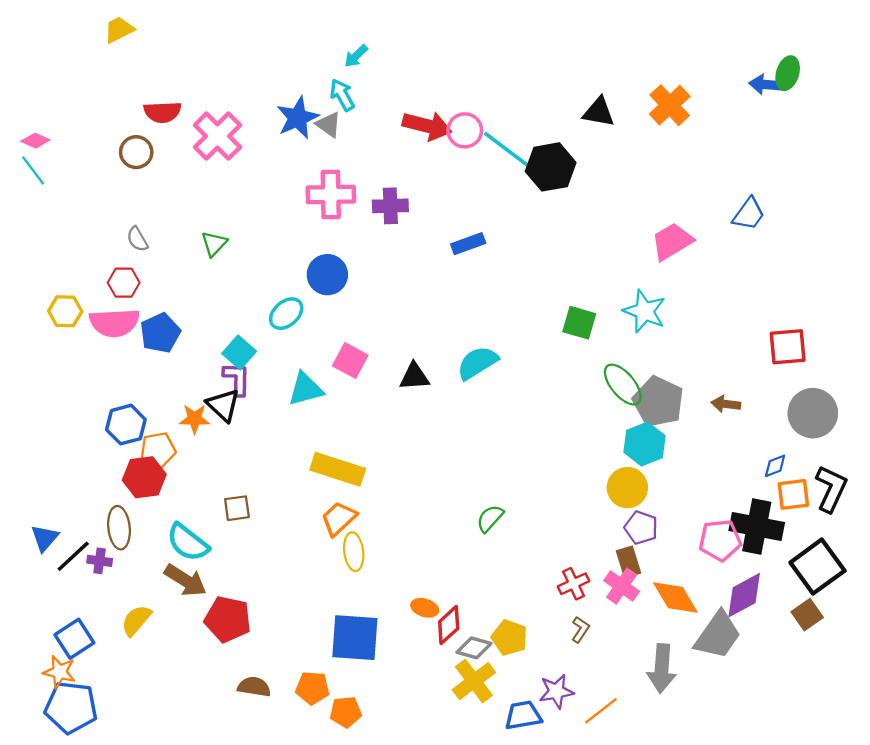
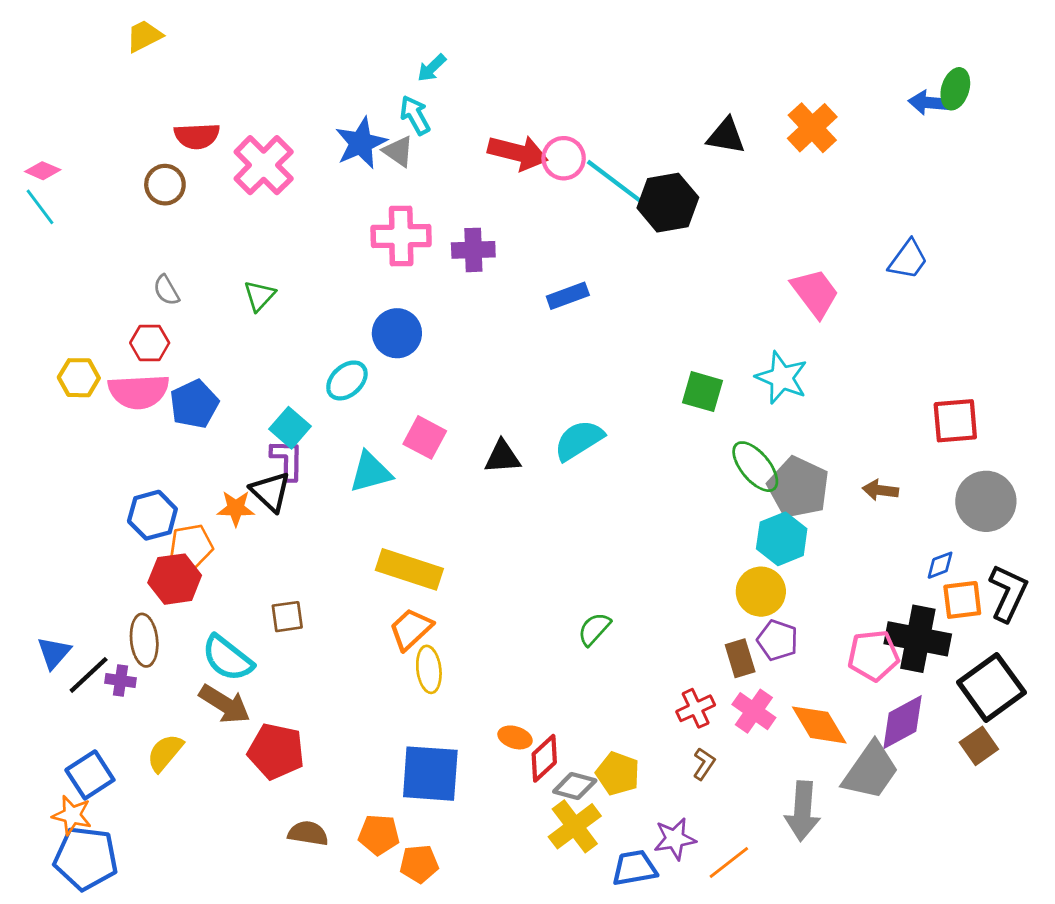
pink trapezoid: (672, 241) -> (815, 293), turned 84
brown rectangle: (628, 562) -> (740, 658), moved

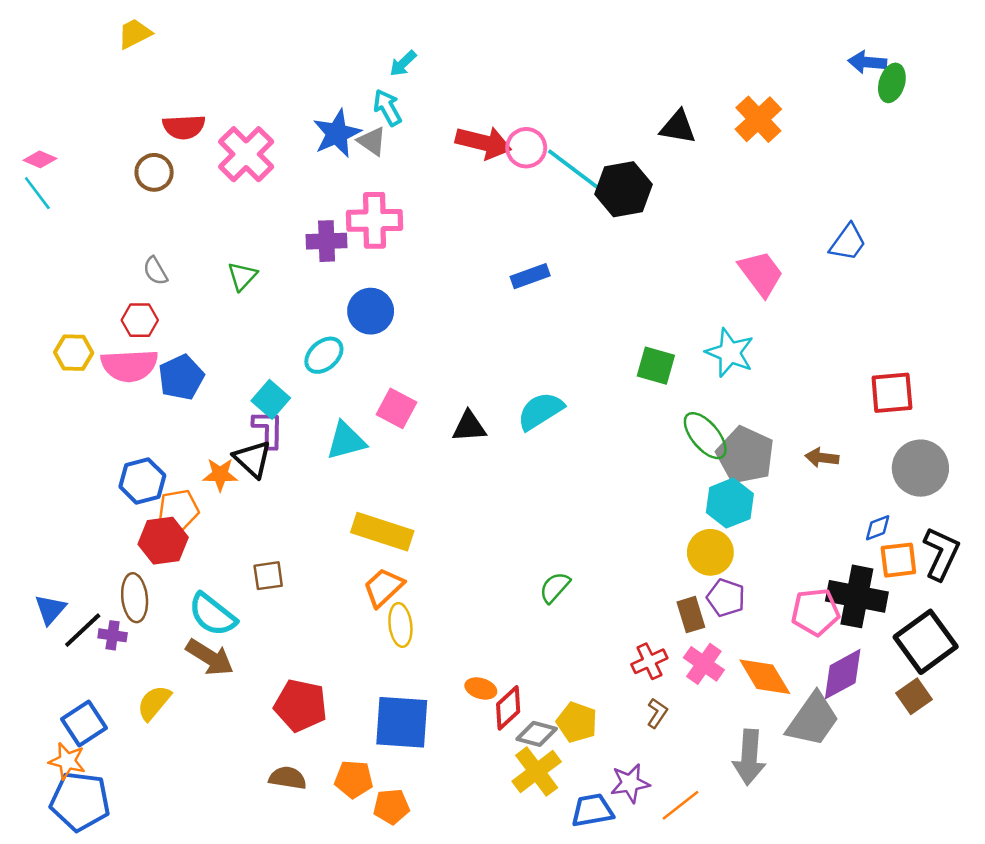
blue arrow: (929, 103) -> (867, 62), moved
purple cross: (473, 250) -> (327, 241), moved
red pentagon: (276, 751) -> (301, 705), moved

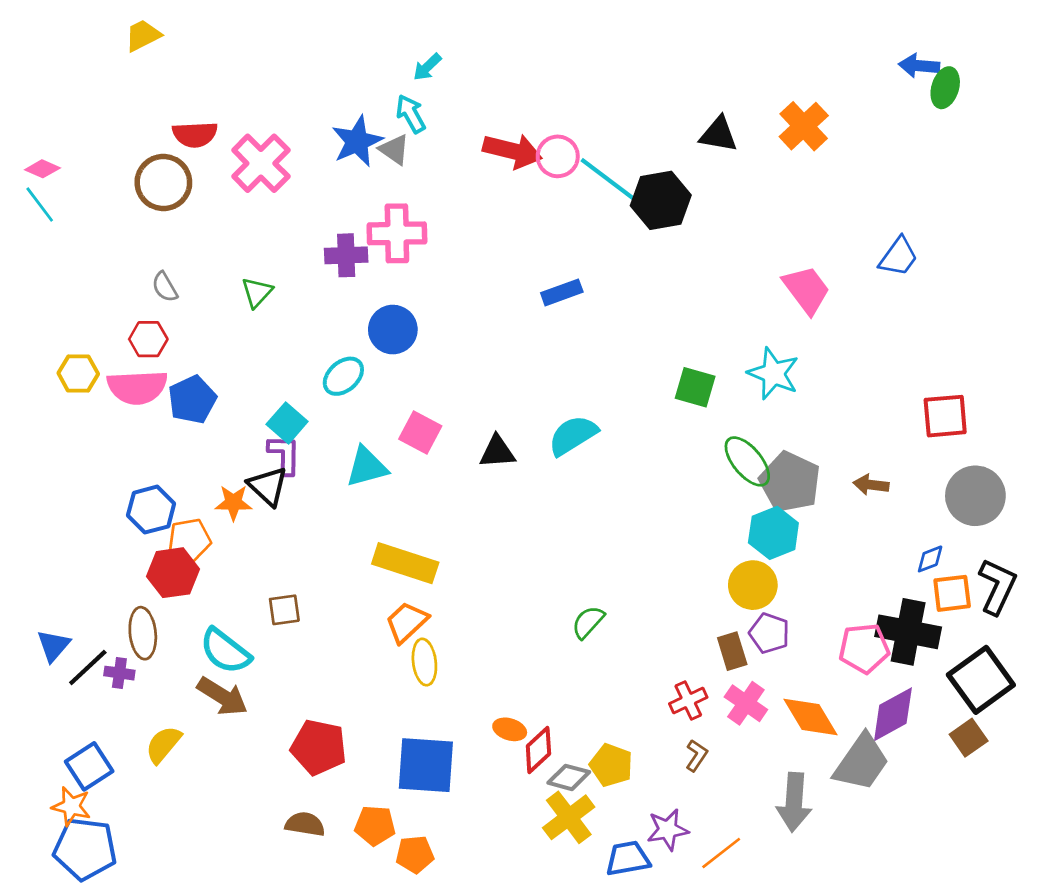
brown circle: (154, 172) -> (163, 183), size x1.4

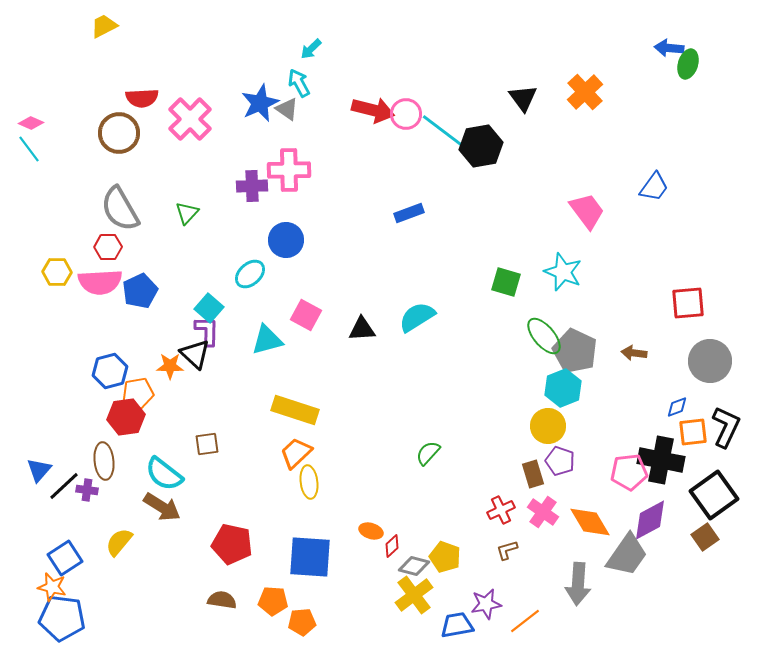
black triangle: (718, 134) -> (523, 98), turned 44
gray semicircle: (165, 287) -> (120, 209), size x2.0
red diamond: (538, 750) -> (392, 546), size x0.7
brown L-shape: (696, 755) -> (507, 550), turned -140

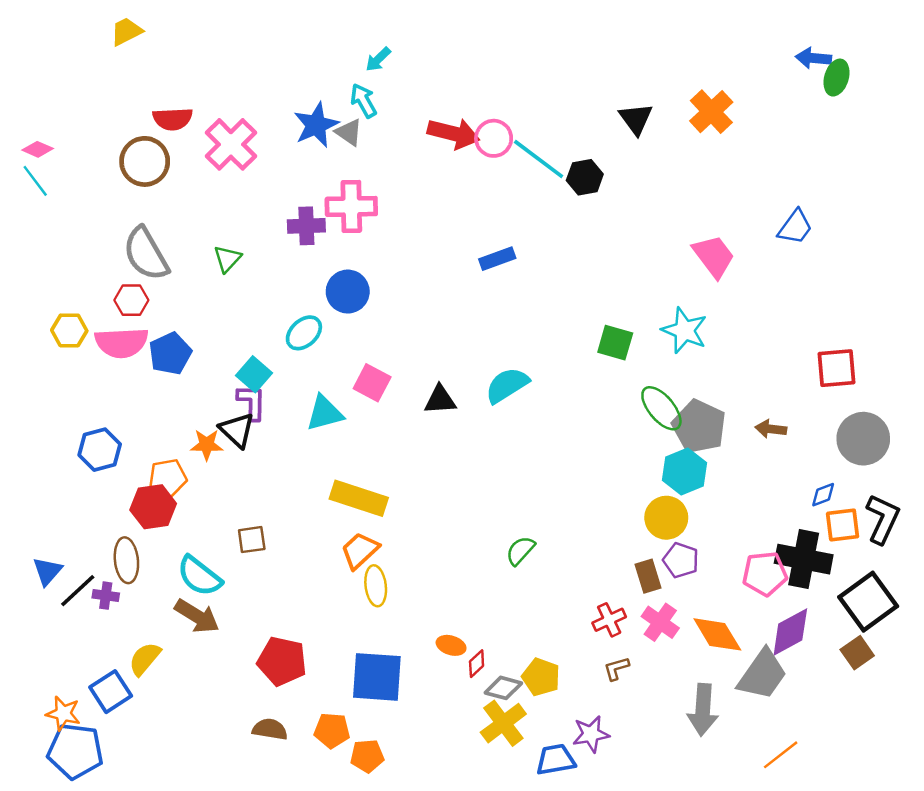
black hexagon: (481, 146) -> (585, 177), size x0.7
blue hexagon: (110, 371) -> (100, 450), moved
blue square: (65, 558) -> (111, 692), moved
orange line: (525, 621) -> (781, 755), moved

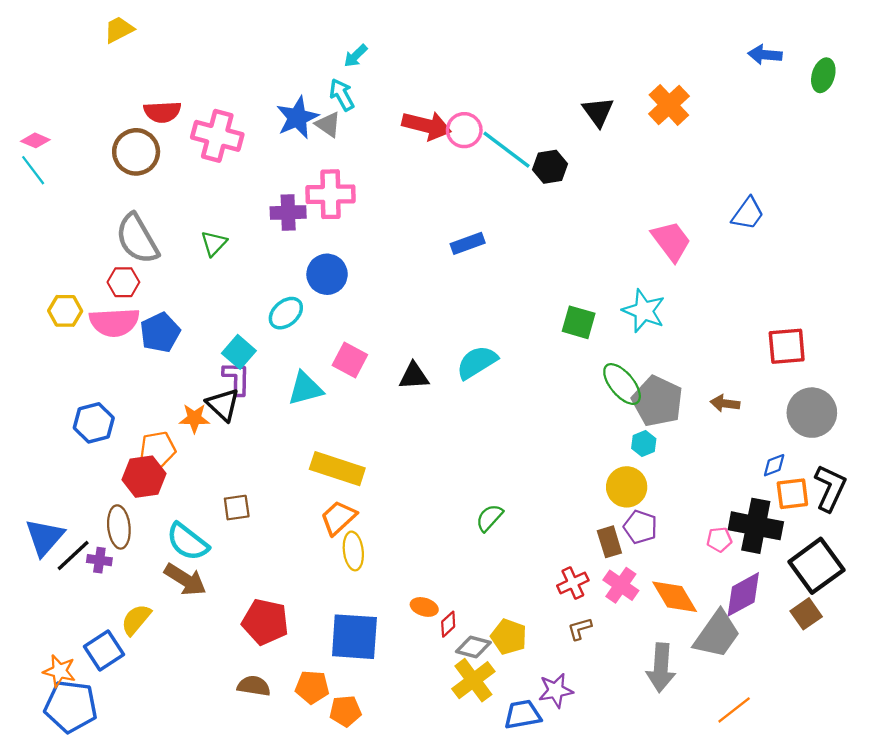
green ellipse: (836, 78) -> (823, 75), moved
pink cross: (231, 144) -> (217, 136), turned -30
cyan hexagon: (685, 471) -> (644, 443), size x0.6
blue triangle: (47, 571) -> (45, 537), size x1.4
pink pentagon: (765, 574) -> (719, 540), size x0.6

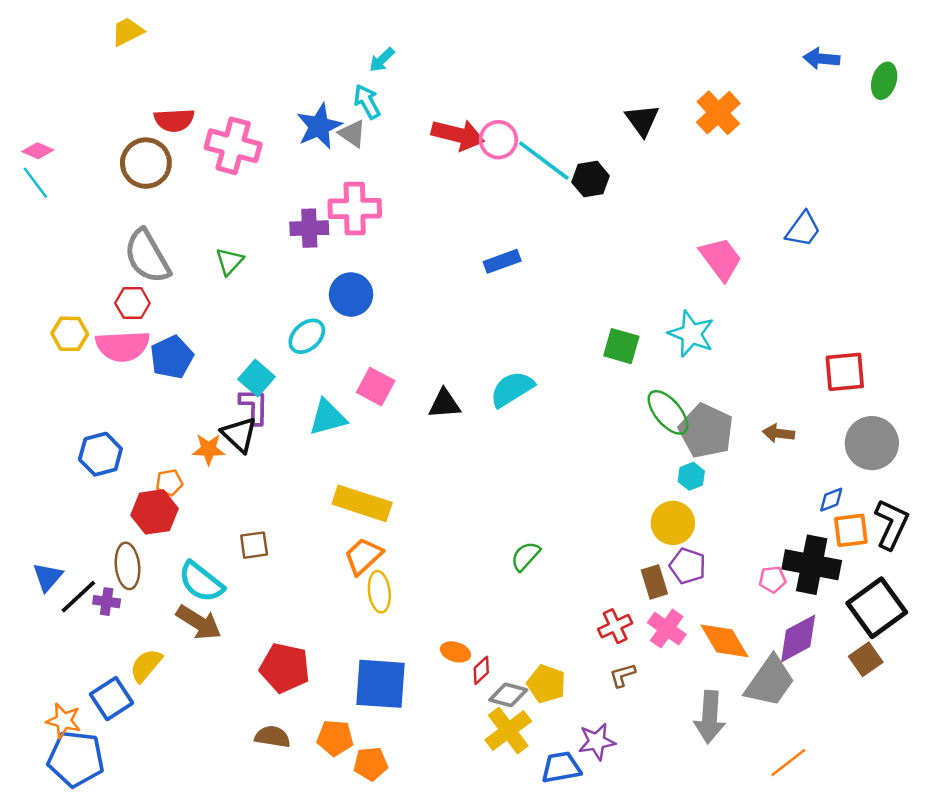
orange pentagon: (158, 449) -> (169, 482), size x0.7
blue triangle: (45, 537) -> (48, 577), size x0.7

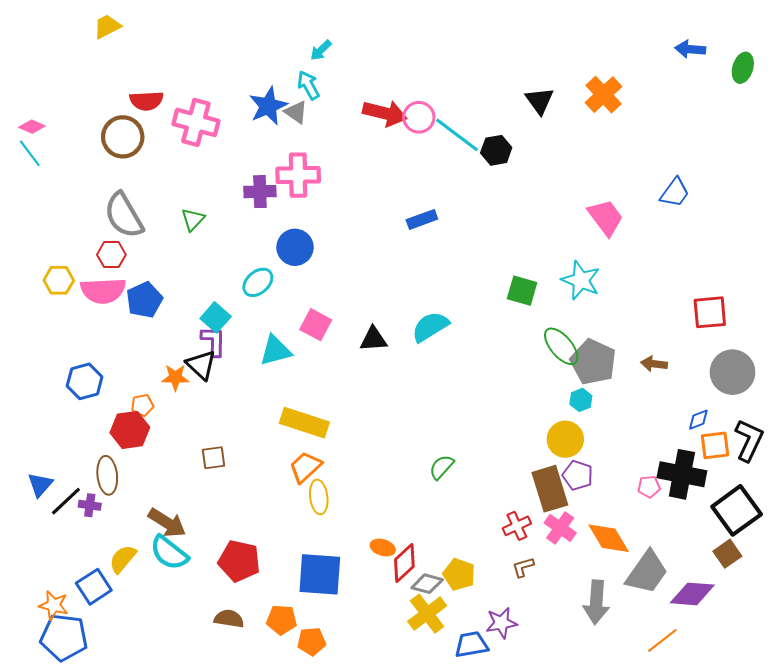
cyan semicircle: (201, 582) -> (169, 553), moved
brown rectangle: (654, 582) -> (550, 489), size x1.6
purple diamond: (798, 638) -> (692, 594), moved, turned 33
red diamond: (481, 670) -> (404, 563), size x1.6

